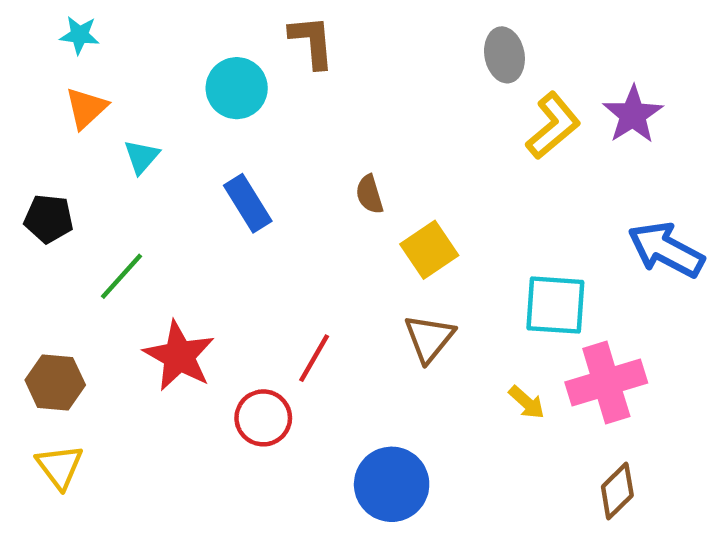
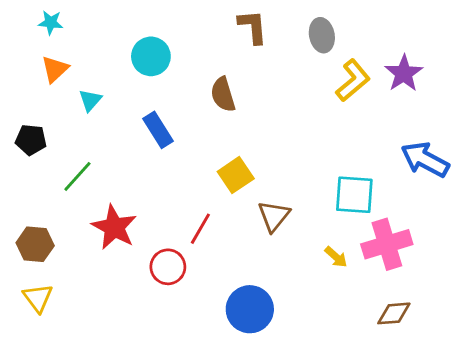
brown L-shape: (312, 42) -> (253, 27), moved
brown semicircle: (369, 194) -> (223, 95), moved, size x1.4
yellow square: (429, 250) -> (236, 175), moved
brown diamond: (617, 491) -> (394, 313), turned 40

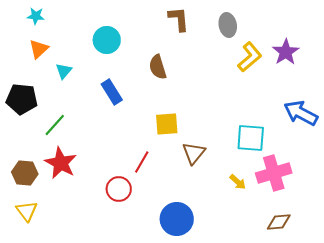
black pentagon: (31, 140) -> (22, 99), size x1.4
yellow square: (236, 175) -> (167, 124), turned 30
red star: (114, 227) -> (61, 163), moved

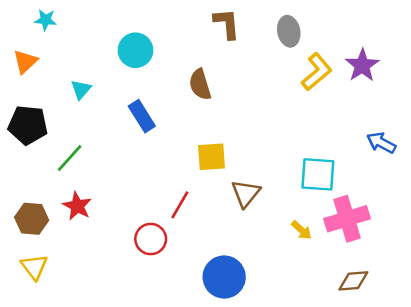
orange triangle: (39, 49) -> (25, 62), moved
blue arrow: (301, 113) -> (381, 143), size x0.7
red star: (61, 163) -> (77, 206), size x0.7

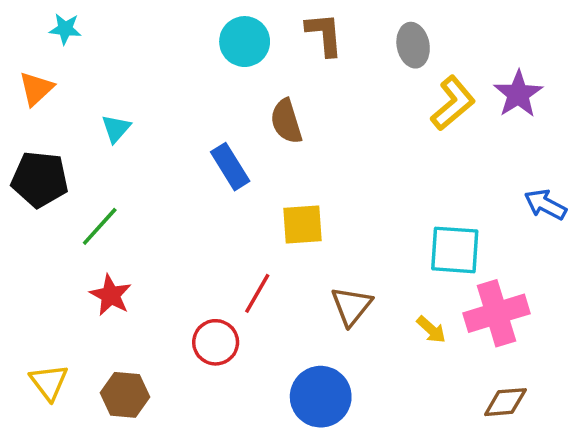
cyan circle: (135, 50) -> (245, 42), moved
blue rectangle: (142, 116) -> (230, 167), moved
brown triangle: (246, 193) -> (351, 306), moved
brown hexagon: (32, 219) -> (125, 395), moved

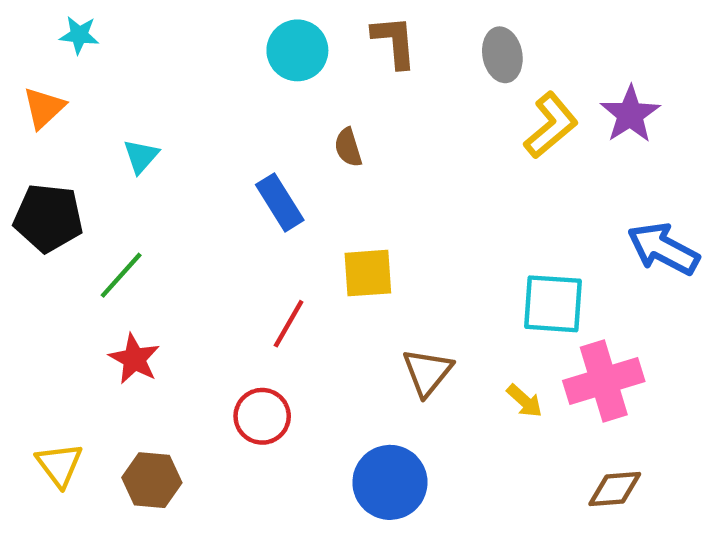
brown semicircle: (286, 121) -> (348, 147), size x0.7
blue arrow: (545, 205) -> (663, 249), size x1.4
red line: (257, 293) -> (289, 324), moved

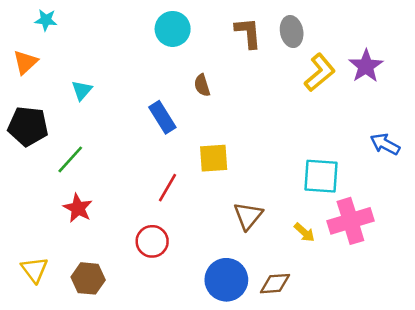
brown L-shape: (394, 42) -> (248, 33), moved
blue arrow: (663, 249) -> (385, 144), size x0.7
brown diamond: (615, 489) -> (275, 284), moved

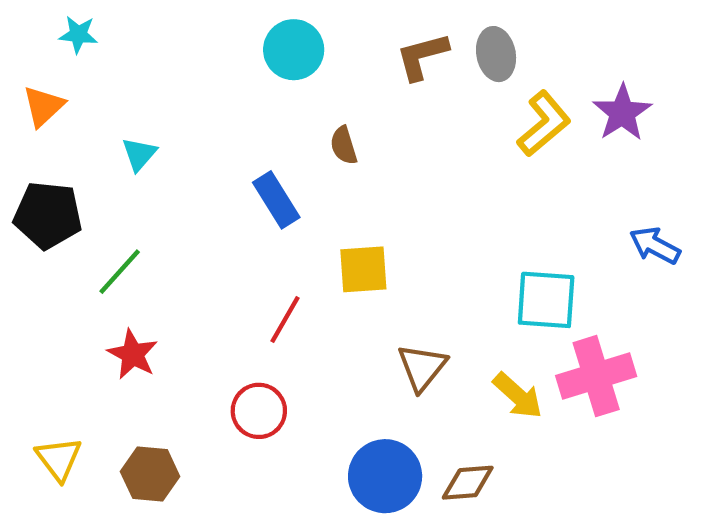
brown L-shape: (248, 33) -> (422, 56), turned -100
yellow arrow: (304, 232) -> (518, 396), size x1.4

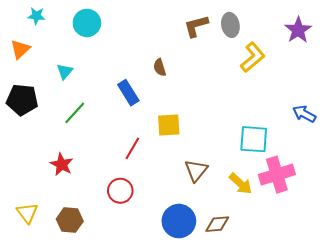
cyan circle: (294, 50) -> (87, 23), moved
purple star: (622, 113) -> (298, 30), moved
green line: (120, 272) -> (75, 113), moved

